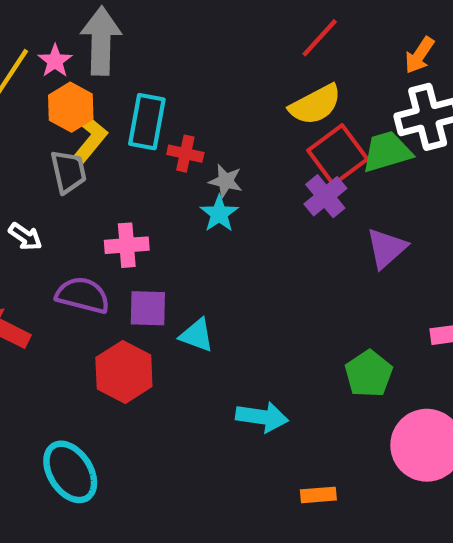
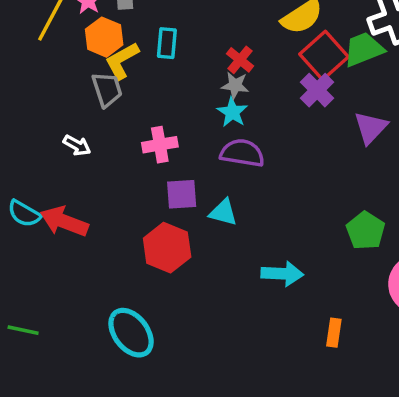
cyan rectangle: (147, 122) -> (167, 43), size x0.7
yellow L-shape: (90, 138) -> (122, 61), turned -153
red cross: (185, 154) -> (240, 60), moved, turned 32
purple semicircle: (83, 295) -> (242, 153), moved
orange rectangle: (318, 495) -> (334, 333), turned -72

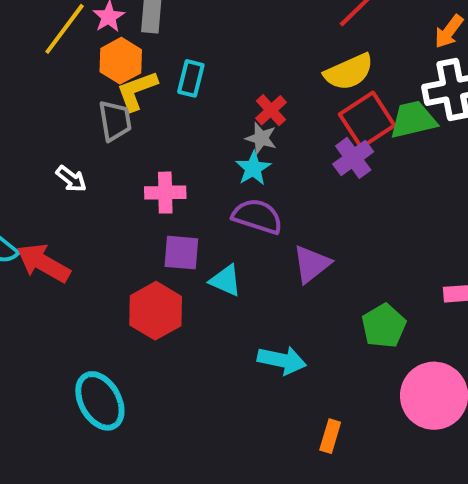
purple triangle: (371, 128) -> (312, 264), moved

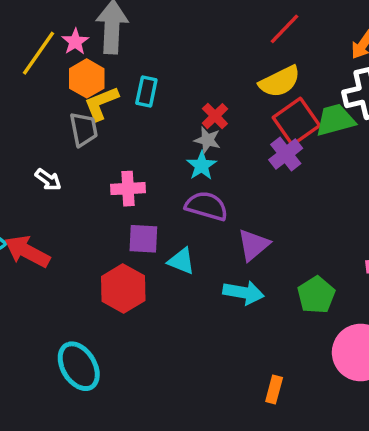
cyan arrow: (282, 360) -> (243, 293), moved

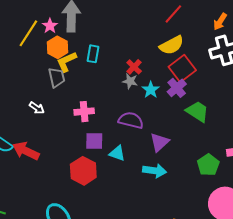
green trapezoid: (335, 120) -> (197, 111), moved, turned 50
cyan star: (202, 166) -> (151, 90), moved
green pentagon: (316, 295) -> (208, 165), moved

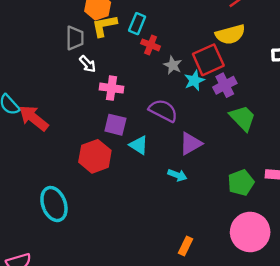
red cross: (134, 67) -> (151, 45), moved, turned -35
red square: (182, 68) -> (208, 60), moved
gray trapezoid: (57, 77) -> (75, 38), moved
white arrow: (37, 108) -> (88, 64), moved
cyan arrow: (155, 171) -> (177, 175), size x0.7

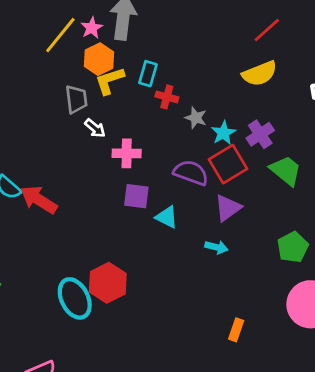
red square: (208, 60) -> (228, 164), moved
red hexagon: (95, 156) -> (108, 283), moved

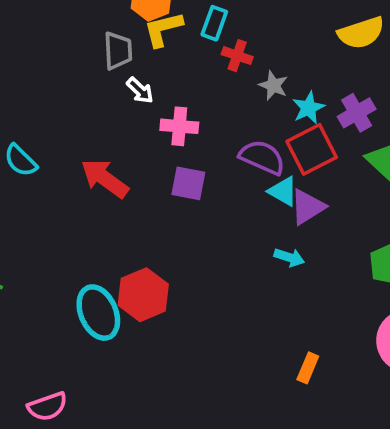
red arrow: (39, 200) -> (105, 178), moved
cyan triangle: (167, 217) -> (283, 191), moved

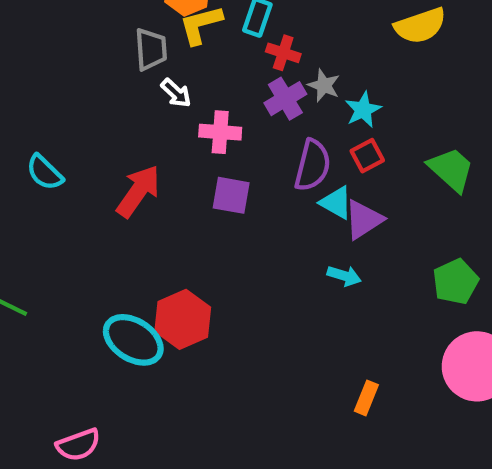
purple cross: (357, 113) -> (285, 99), moved
red square: (312, 149) -> (367, 156), size x0.6
purple semicircle: (262, 157) -> (313, 165), turned 81
red arrow: (105, 178) -> (138, 191), turned 90
cyan ellipse: (98, 313) -> (133, 340), turned -34

